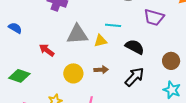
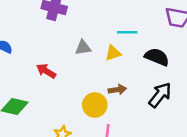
gray triangle: (77, 34) -> (83, 48), size x0.6
yellow circle: (73, 73) -> (95, 105), moved

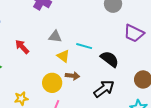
cyan line: (127, 32) -> (84, 46), moved
yellow triangle: (113, 53) -> (63, 56), moved, turned 40

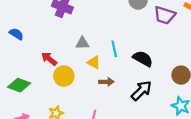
purple trapezoid: (134, 33) -> (165, 15), moved
cyan line: (84, 46) -> (114, 49), turned 70
yellow circle: (52, 83) -> (64, 76), moved

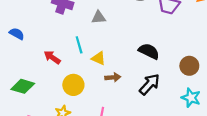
gray triangle: (82, 43) -> (99, 17), moved
cyan line: (114, 49) -> (79, 45), moved
yellow circle: (64, 76) -> (73, 85), moved

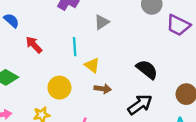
gray triangle: (99, 17) -> (102, 22), turned -40
red arrow: (52, 57) -> (34, 45), moved

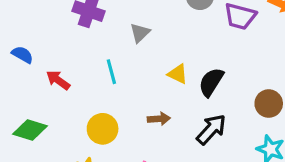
yellow triangle: (92, 65) -> (178, 74), moved
black semicircle: (147, 69) -> (211, 82), turned -85

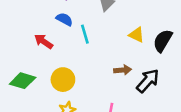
blue semicircle: (22, 55) -> (64, 19), moved
yellow circle: (103, 129) -> (63, 80), moved
black arrow: (211, 129) -> (148, 81), moved

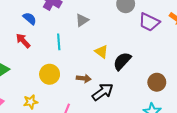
blue semicircle: (64, 19) -> (30, 19), moved
yellow circle: (63, 80) -> (50, 74), moved

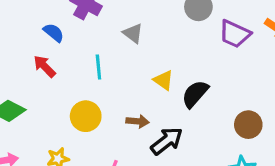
gray triangle: (82, 20) -> (133, 33), turned -48

